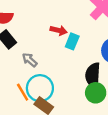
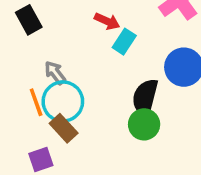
gray arrow: (30, 60) -> (55, 73), moved

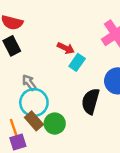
orange line: (36, 102) -> (14, 128), moved
green circle: (144, 124) -> (55, 124), moved

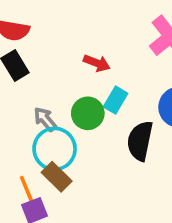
cyan rectangle: (77, 62) -> (116, 100), moved
green circle: (55, 124) -> (88, 113), moved

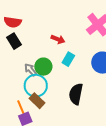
green circle: (88, 113) -> (43, 67), moved
black semicircle: (140, 141) -> (76, 94), moved

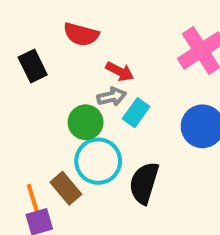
red semicircle: (13, 22) -> (81, 34), moved
gray arrow: (30, 70) -> (112, 97), moved, turned 112
cyan circle: (36, 86) -> (98, 161), moved

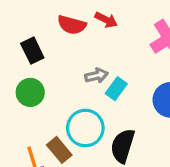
red arrow: (120, 71) -> (106, 20), moved
green circle: (86, 122) -> (30, 92), moved

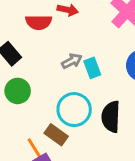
cyan rectangle: (116, 89) -> (92, 68), turned -42

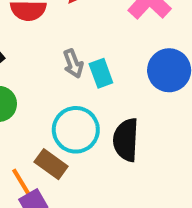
gray arrow: (72, 61) -> (73, 64), turned 96

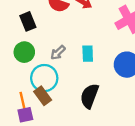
gray arrow: (73, 64) -> (58, 53), moved, turned 49
cyan circle: (76, 130) -> (44, 78), moved

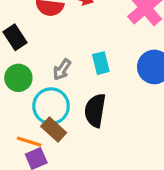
black semicircle: (89, 96) -> (95, 110), moved
orange line: (23, 101) -> (29, 142), turned -48

